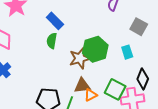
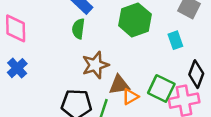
green hexagon: (95, 49) -> (135, 20), moved
brown star: (80, 58) -> (95, 65), moved

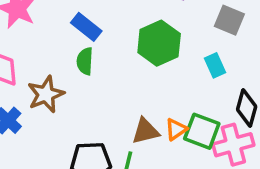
brown star: (95, 65) -> (46, 94), moved
orange triangle: (130, 97) -> (176, 129), moved

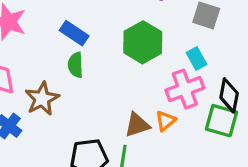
green square: (202, 131) -> (222, 121), moved
pink cross: (233, 145) -> (185, 89), moved

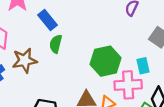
blue rectangle: (74, 33) -> (48, 20), moved
green hexagon: (143, 42) -> (106, 61), moved

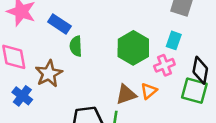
cyan rectangle: (143, 66) -> (174, 40), turned 49
pink cross: (128, 85) -> (164, 65), size x0.7

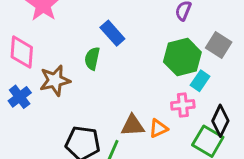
blue rectangle: (59, 24) -> (112, 33), moved
green hexagon: (133, 48) -> (182, 57), moved

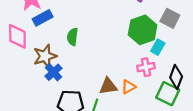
blue rectangle: (112, 33) -> (43, 18), moved, turned -72
blue cross: (20, 97) -> (53, 72), moved

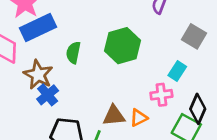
blue rectangle: (43, 18) -> (38, 27), size x1.4
green hexagon: (143, 30) -> (122, 46), moved
brown star: (45, 56) -> (38, 75), turned -30

